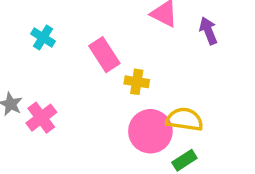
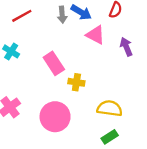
pink circle: (150, 131) -> (55, 117), moved

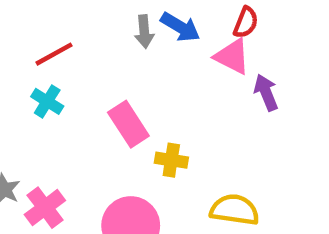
red line: (22, 16) -> (54, 54), moved
pink triangle: (95, 35) -> (232, 56), moved

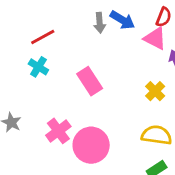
yellow cross: (171, 160) -> (155, 91), moved, turned 36
pink cross: (45, 208) -> (58, 131), moved

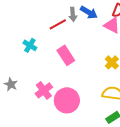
red line: (43, 37) -> (58, 24), moved

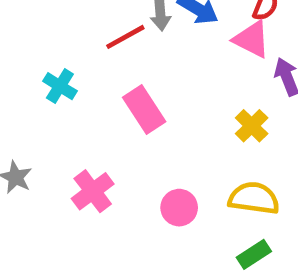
pink circle: (67, 100) -> (179, 208), moved, size x0.6

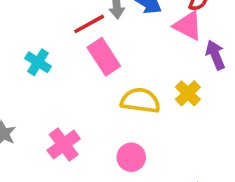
pink rectangle: (144, 109) -> (104, 57), moved
yellow semicircle: (254, 198) -> (140, 101), moved

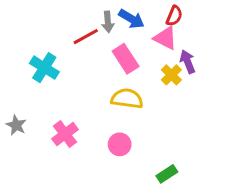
pink rectangle: (104, 57) -> (126, 59), moved
cyan cross: (38, 62) -> (44, 68), size x1.4
yellow cross: (188, 93) -> (171, 75), moved

